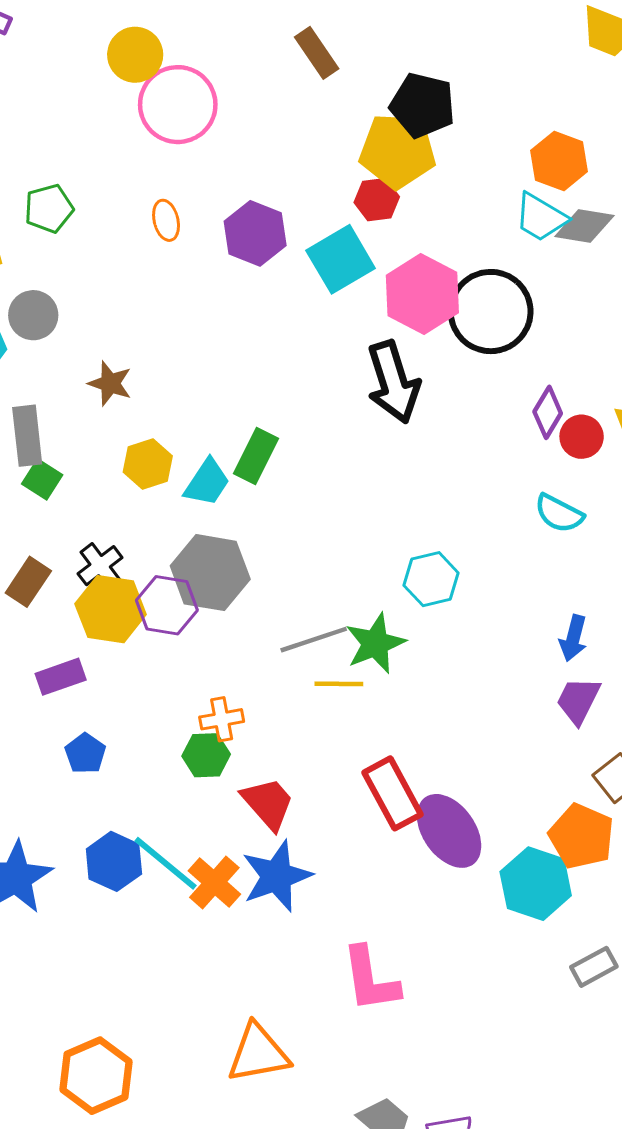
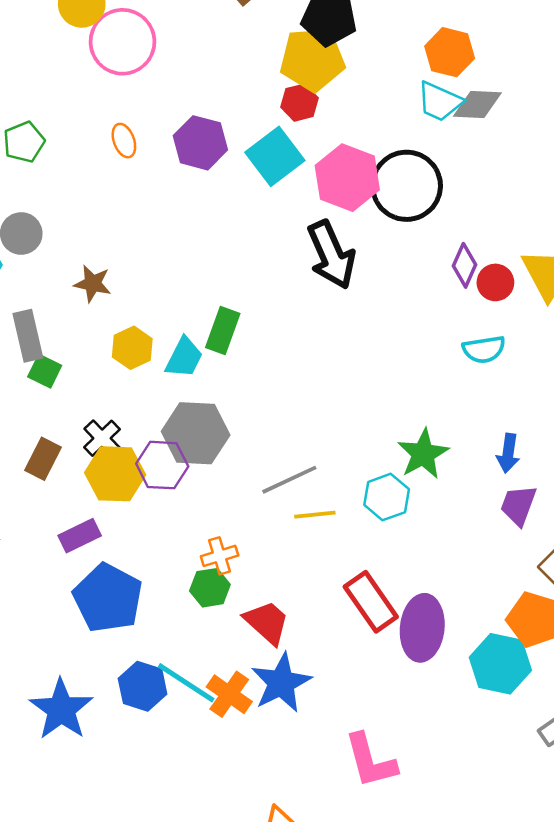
cyan semicircle: (559, 513) -> (484, 349), turned -30
cyan hexagon: (431, 579) -> (387, 497), moved
green star: (375, 643) -> (423, 454), moved
blue pentagon: (85, 753) -> (108, 598), size x2.0
purple ellipse: (449, 831) -> (422, 628), turned 48

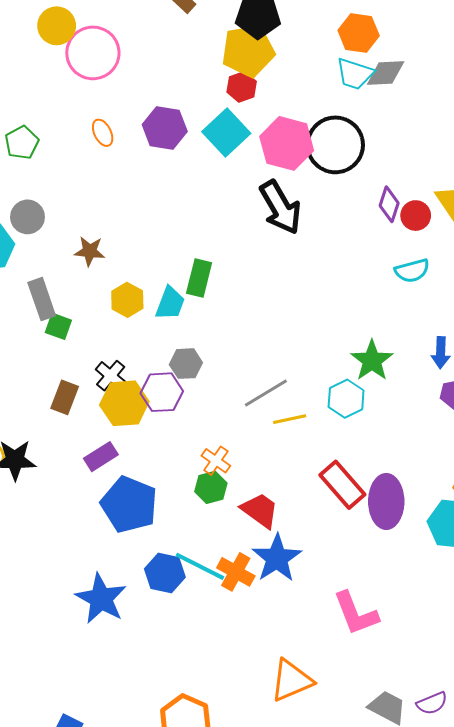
gray hexagon: (196, 433) -> (186, 364), size x0.6
orange cross: (220, 556) -> (216, 461), turned -32

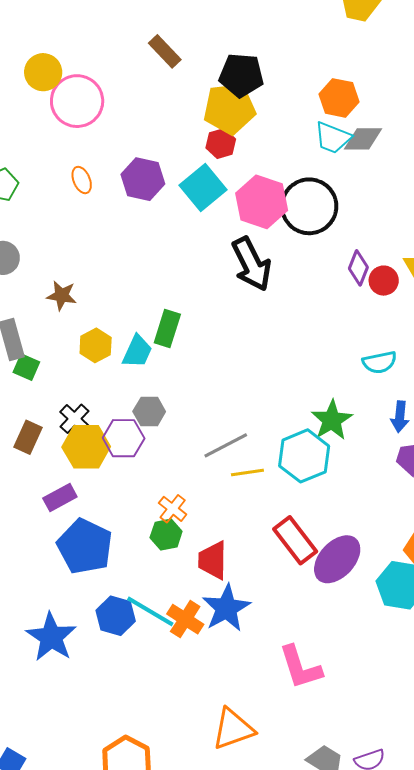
cyan semicircle: (412, 271) -> (379, 362), moved
cyan hexagon: (346, 399) -> (304, 456), size x1.4
purple ellipse: (386, 501) -> (337, 559), turned 39
red trapezoid: (260, 510) -> (213, 560), turned -129

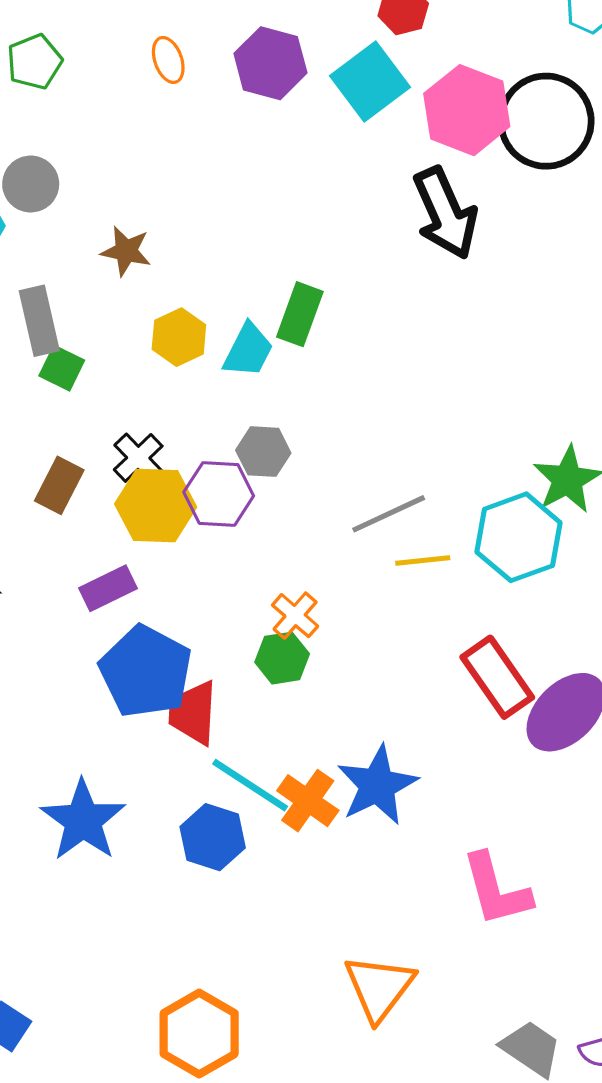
red trapezoid: (213, 560) -> (193, 713), moved
blue hexagon: (116, 616) -> (213, 837), moved
orange triangle: (233, 729) -> (379, 988), turned -36

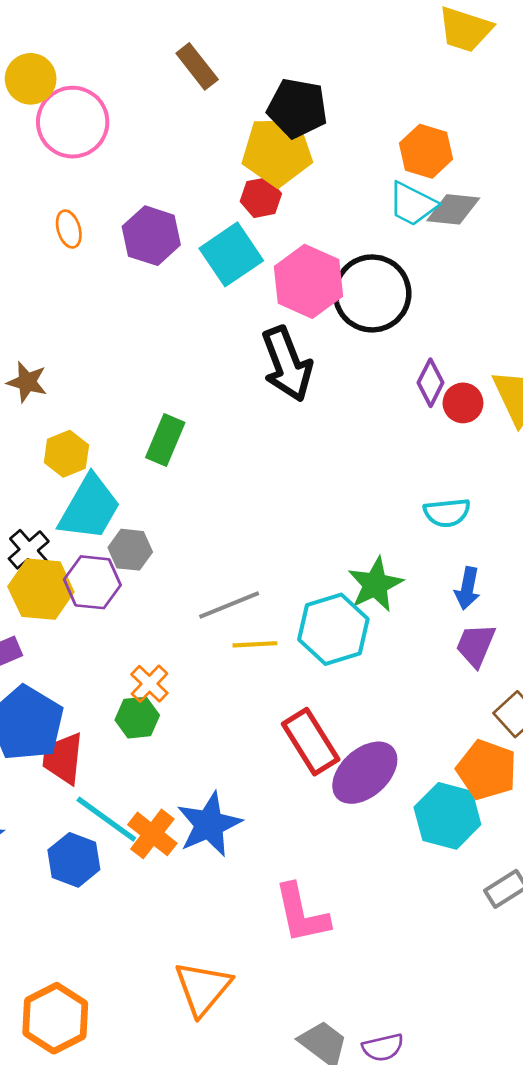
cyan trapezoid: (248, 350) -> (90, 508), moved, size x1.5

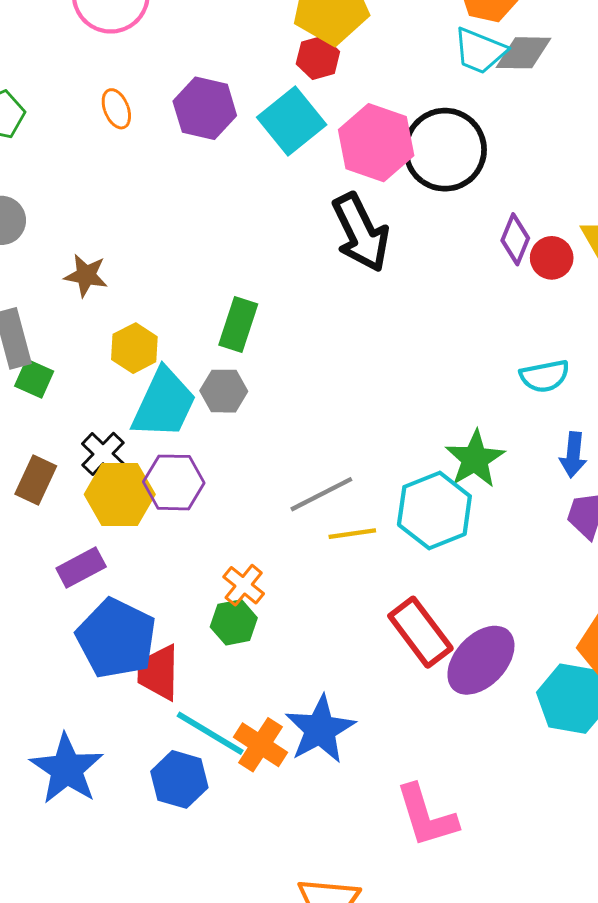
gray hexagon: (130, 550) -> (224, 391), moved

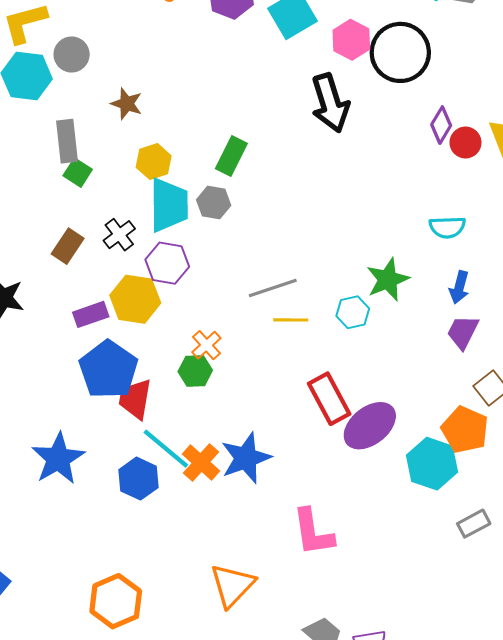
pink hexagon: (376, 143) -> (351, 40), size x0.7
cyan trapezoid: (164, 404) -> (169, 205), turned -34
yellow hexagon: (120, 494) -> (135, 299), moved
cyan hexagon: (434, 510) -> (353, 312), size x0.6

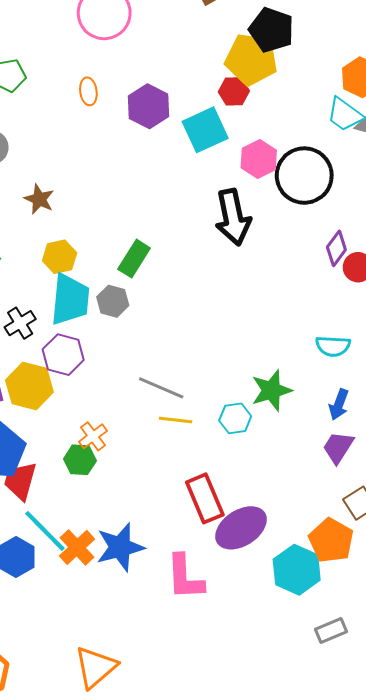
gray line: (273, 288) -> (161, 388), turned 36
pink L-shape: (313, 532) -> (185, 577), moved

